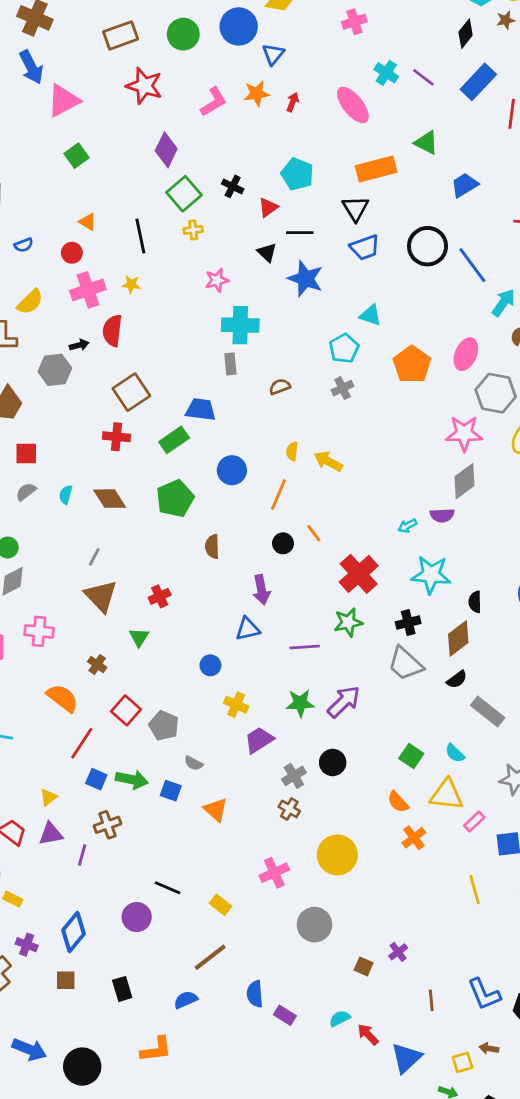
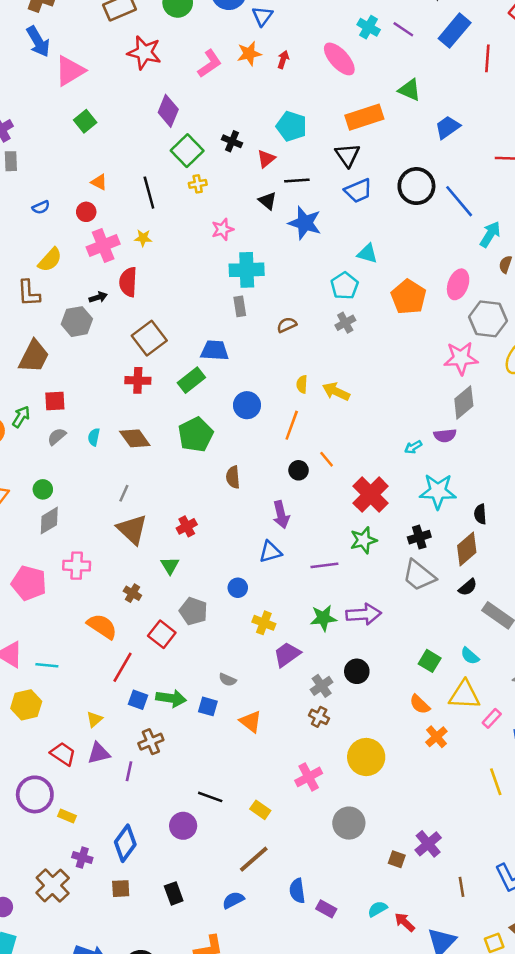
purple arrow: (344, 702) -> (364, 614), turned 44
gray pentagon: (164, 726) -> (193, 611), moved
purple cross: (398, 952) -> (428, 844), size x1.5

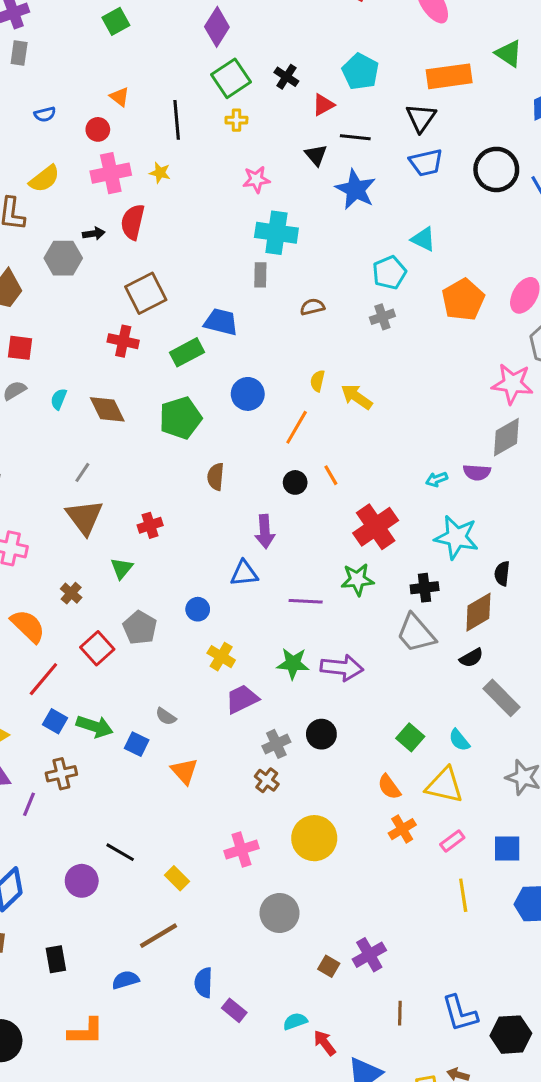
pink rectangle: (492, 718) -> (452, 841), moved

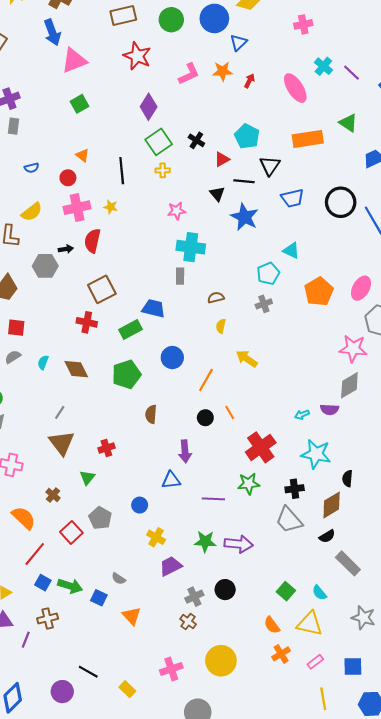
black triangle: (421, 118) -> (270, 166), moved
yellow semicircle: (318, 381) -> (221, 326), moved

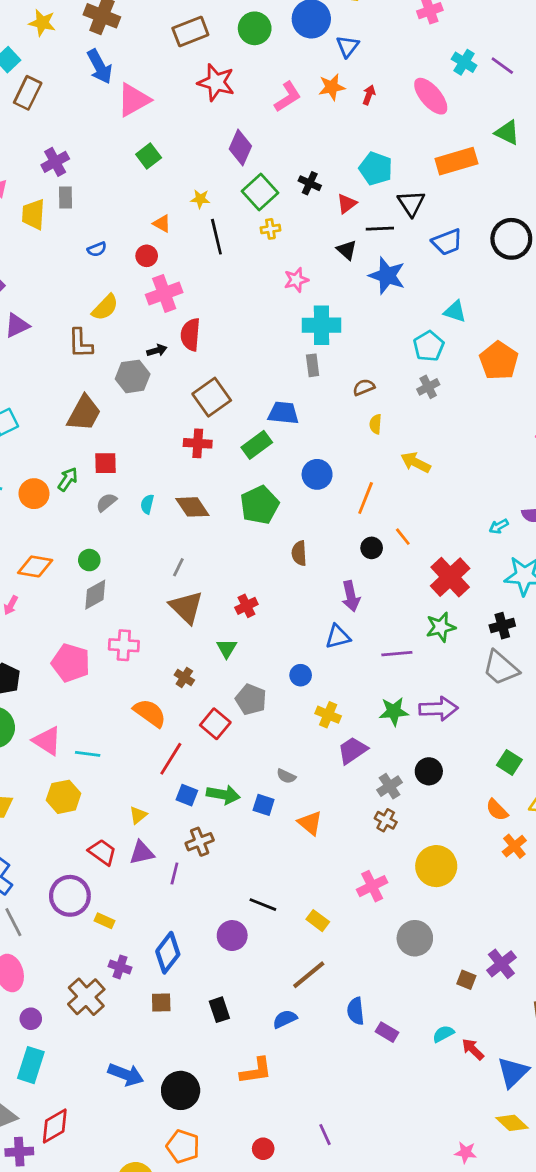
yellow star: (111, 207) -> (200, 199), moved

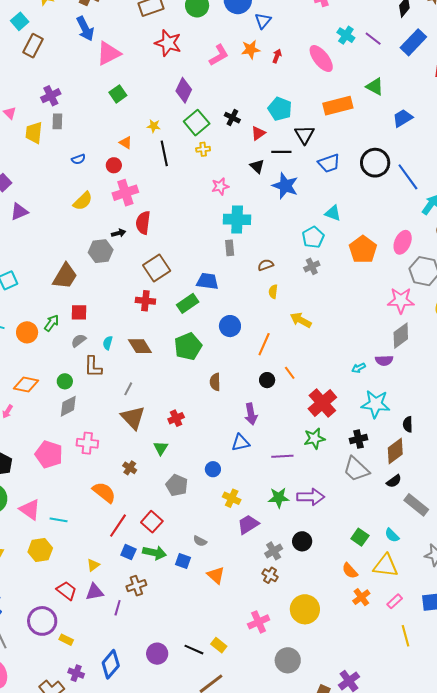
brown L-shape: (80, 343) -> (93, 367), moved
red square: (215, 724) -> (152, 522), moved
black line: (263, 905) -> (194, 650), moved

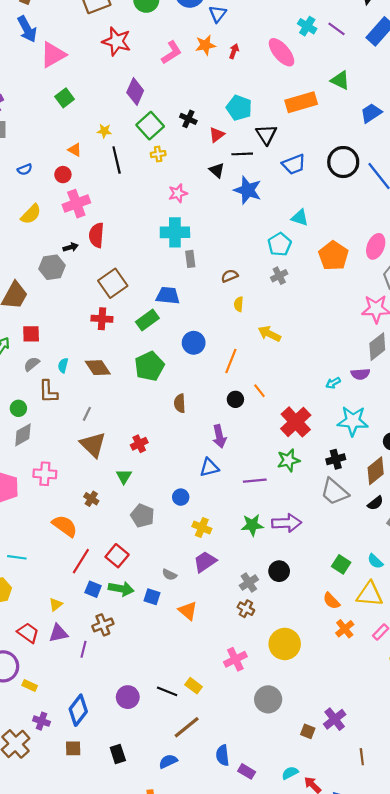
cyan cross: (237, 219) -> (175, 232), moved
purple trapezoid: (248, 524) -> (205, 562), moved

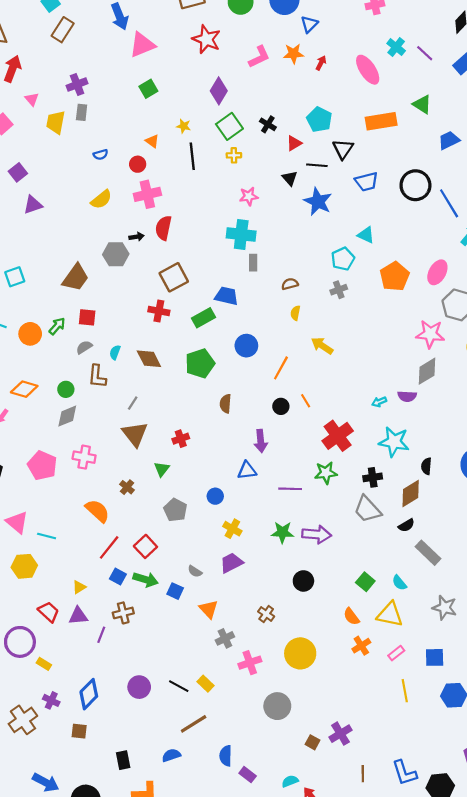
gray cross: (249, 583) -> (225, 638), moved
black rectangle: (118, 754) -> (123, 760), moved

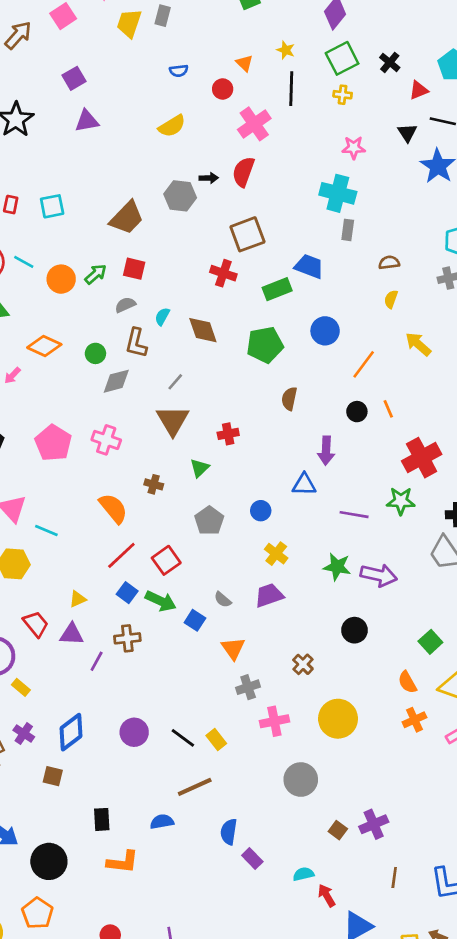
pink cross: (147, 194) -> (254, 124), moved, turned -30
gray diamond: (67, 416) -> (116, 381), moved
brown cross: (127, 487) -> (154, 484), turned -32

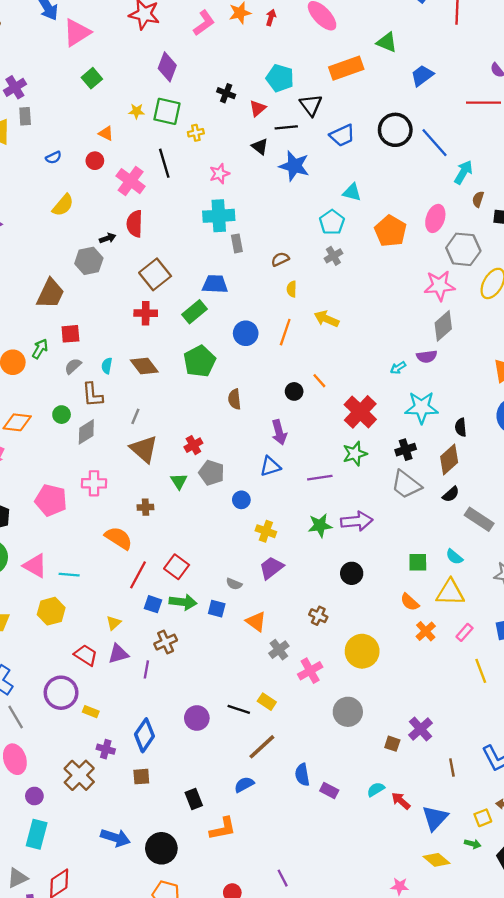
green square: (342, 58) -> (167, 111), moved, turned -32
black line: (291, 89) -> (164, 163), moved
orange line: (364, 364) -> (285, 332), moved
gray pentagon: (209, 521) -> (212, 473), moved
green square: (430, 642) -> (418, 562), turned -30

